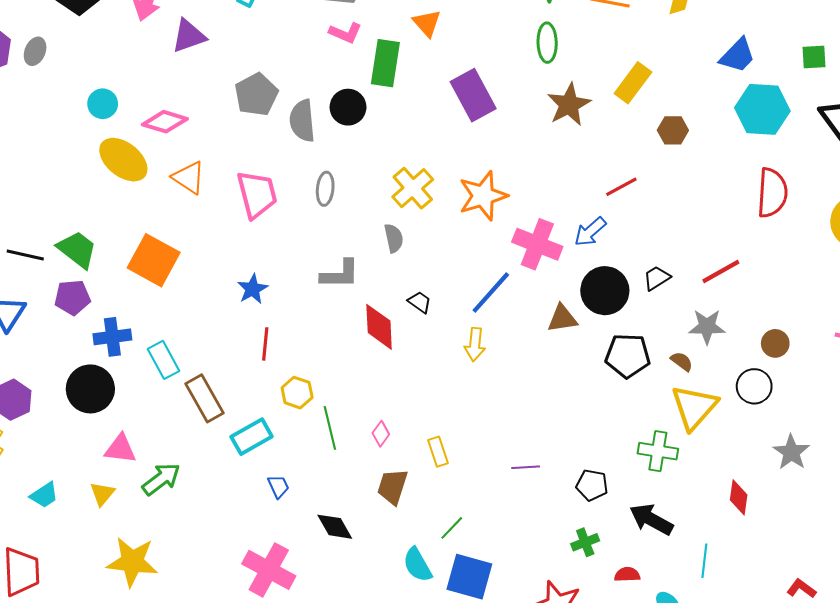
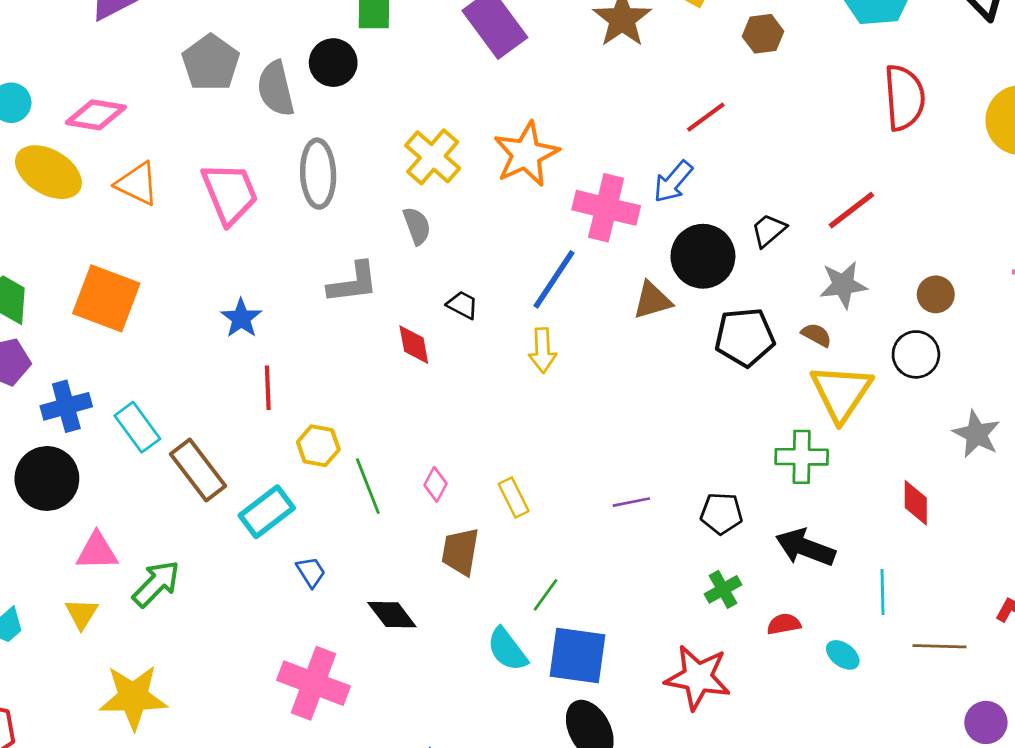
gray ellipse: (325, 189) -> (318, 174), size x1.5
red diamond: (379, 327) -> (414, 345), size x0.7

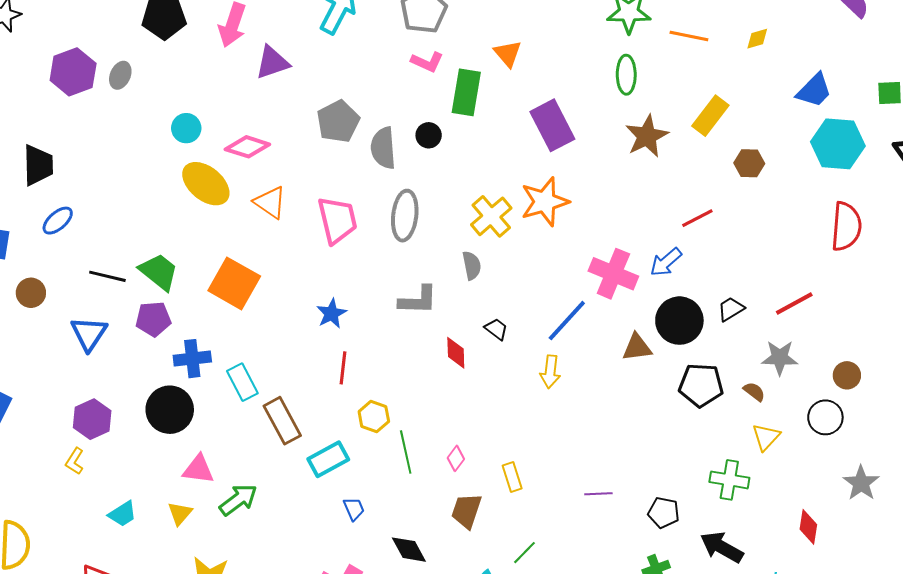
black circle: (333, 63) -> (429, 135), size x0.7
orange star: (526, 154) -> (545, 202), moved
yellow triangle: (841, 393) -> (766, 437), size x0.6

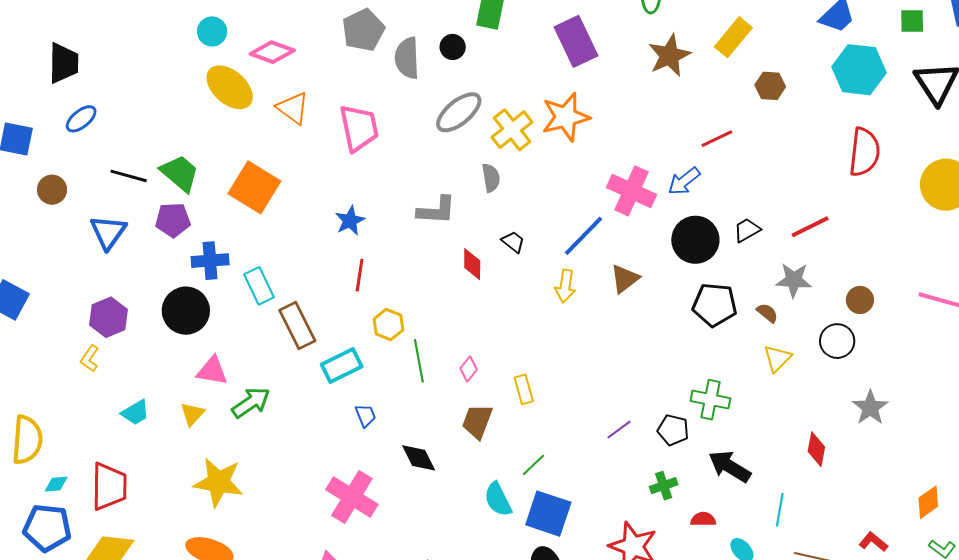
gray ellipse: (405, 216) -> (459, 112), moved, turned 42
brown triangle: (637, 347) -> (625, 279), moved, turned -32
green cross: (729, 480) -> (710, 400), moved
purple line: (598, 494) -> (619, 430), moved, turned -36

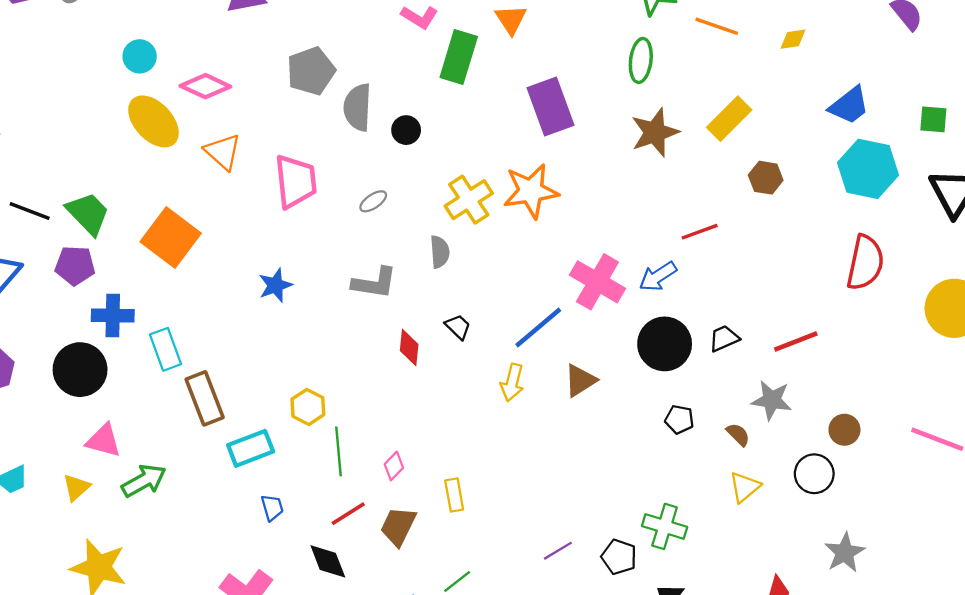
black circle: (453, 47) -> (406, 130), moved
gray ellipse: (459, 112) -> (373, 201), moved, size x0.5
red line: (360, 275) -> (348, 514), moved, turned 44
black pentagon: (715, 305) -> (679, 419), size x0.6

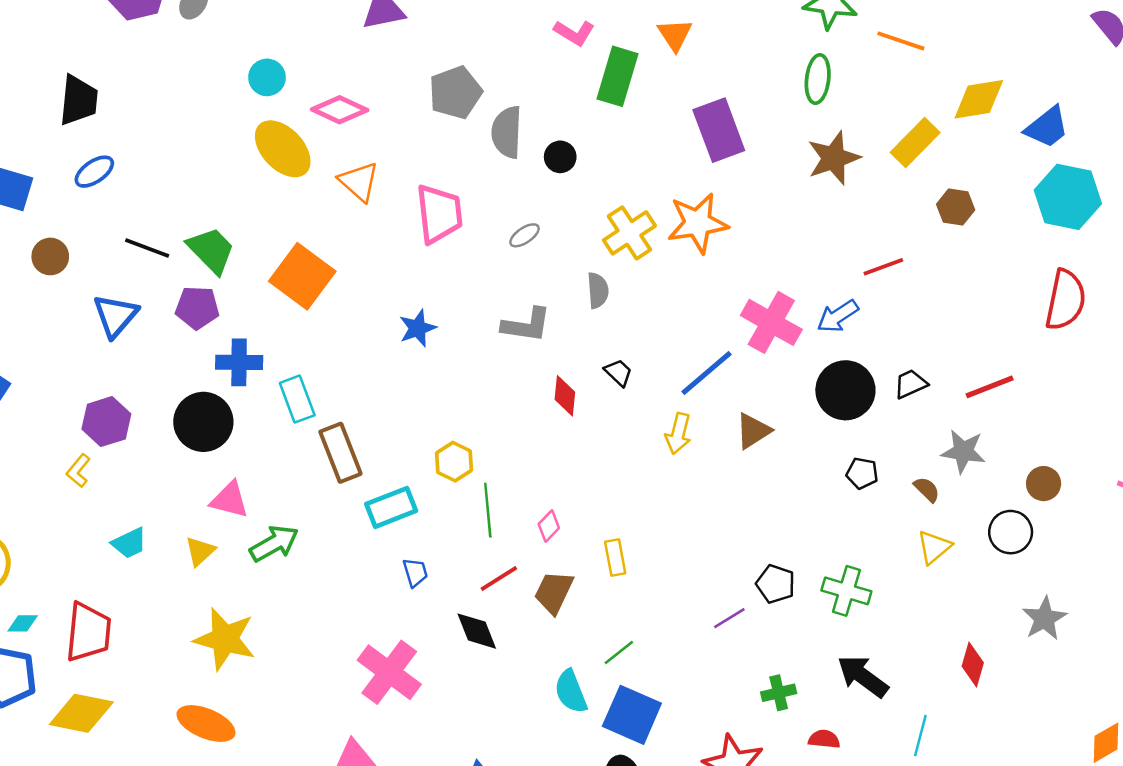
yellow diamond: (793, 39) -> (979, 99), moved, size x1.8
black pentagon: (619, 557) -> (775, 584), moved

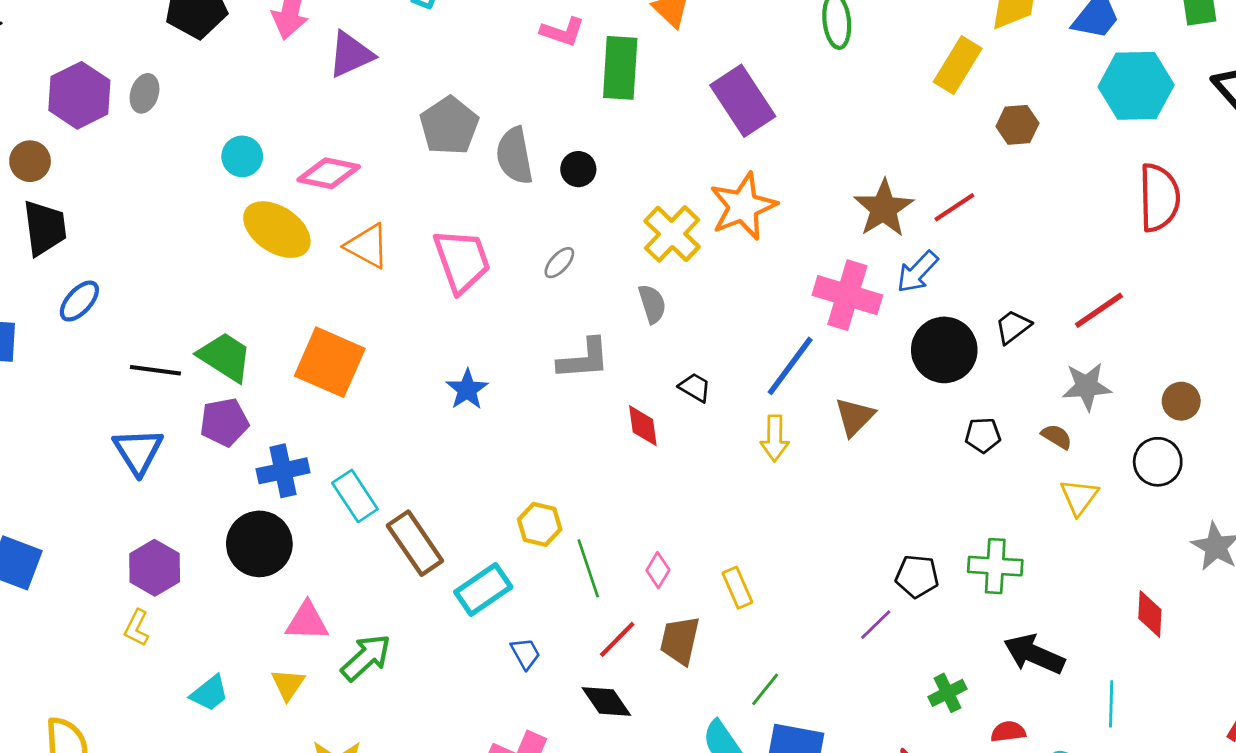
brown star: (834, 158) -> (884, 208), moved
brown circle: (50, 256) -> (30, 161), moved

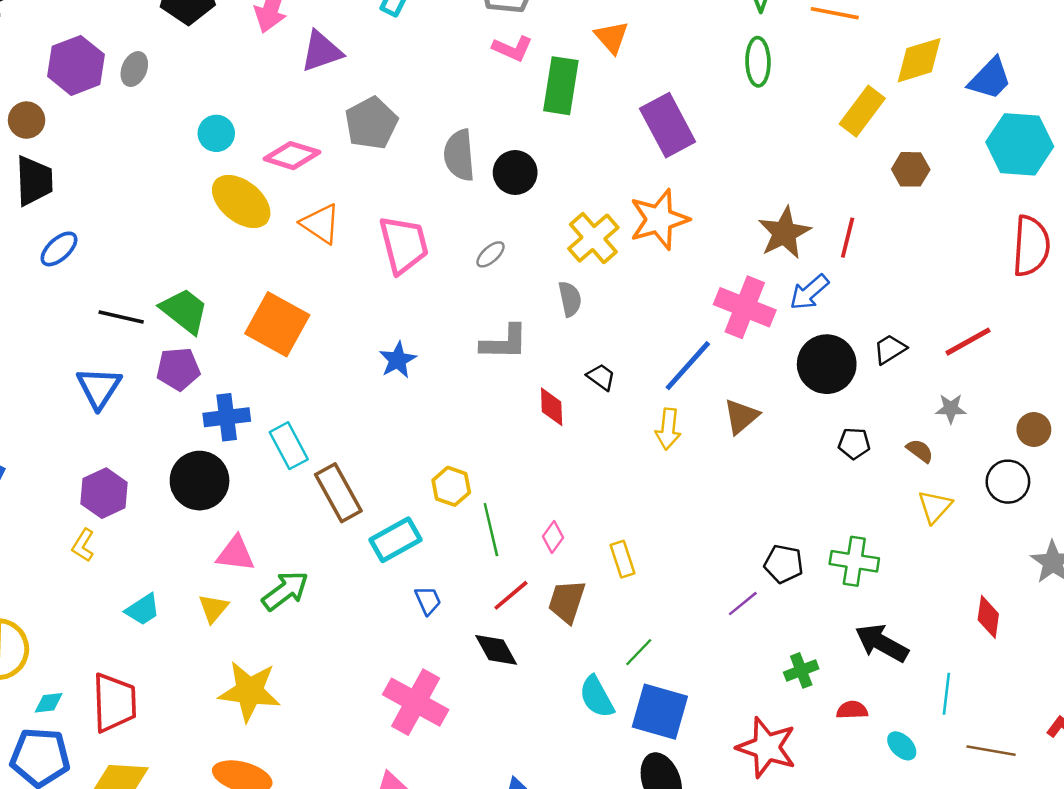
gray pentagon: (449, 126) -> (371, 123), moved
black circle: (578, 169) -> (515, 173), size x1.4
red line: (954, 207) -> (848, 238), turned -48
gray star: (1087, 386) -> (951, 409), size x0.7

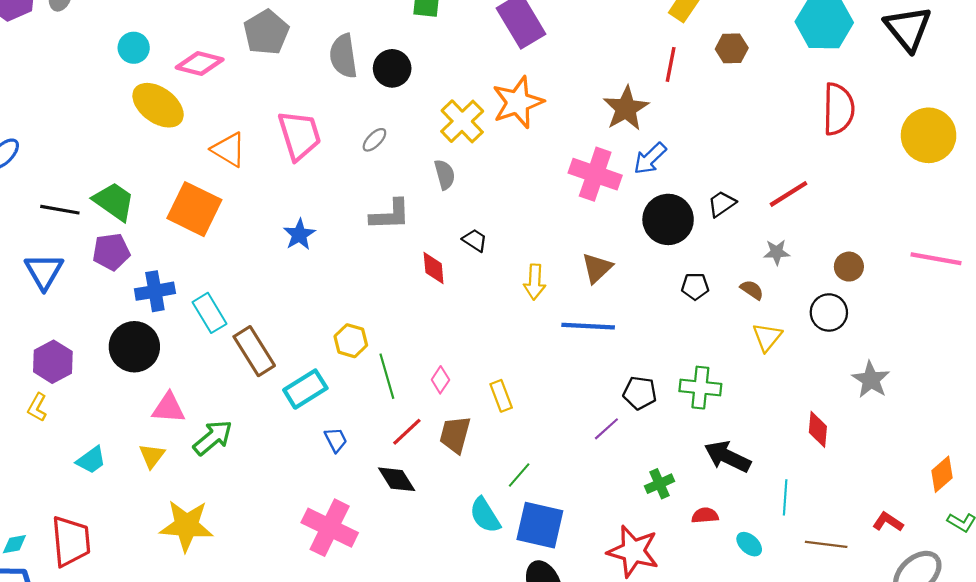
orange triangle: (321, 224) -> (229, 150), moved
red line: (848, 238) -> (671, 64), moved
blue line: (688, 366) -> (588, 326), moved, turned 54

